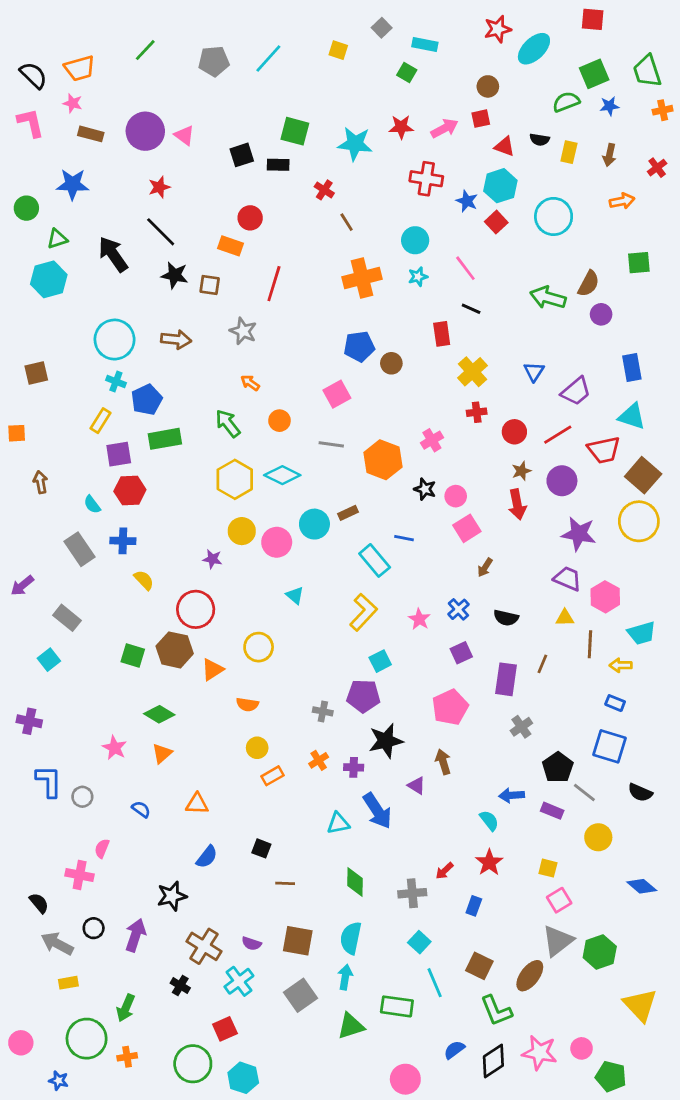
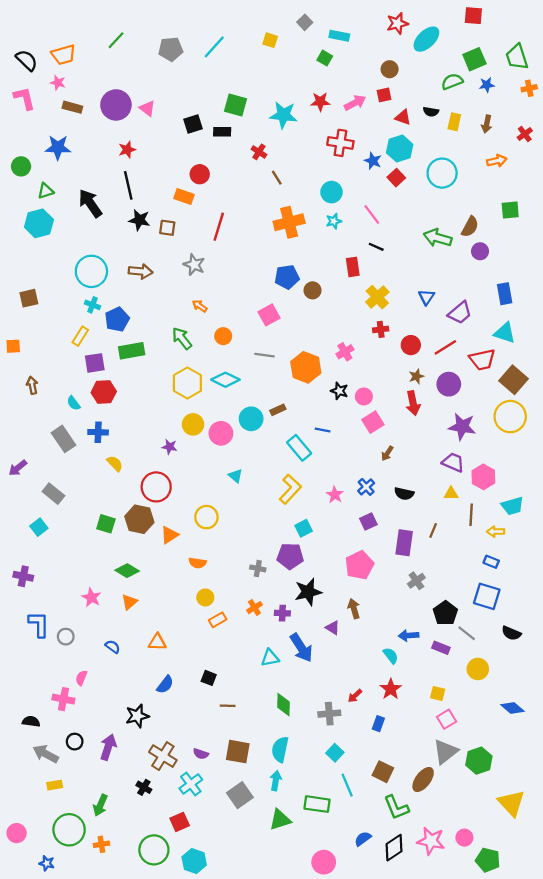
black line: (161, 232) -> (128, 185), turned 32
black semicircle: (39, 903) -> (31, 721), turned -42

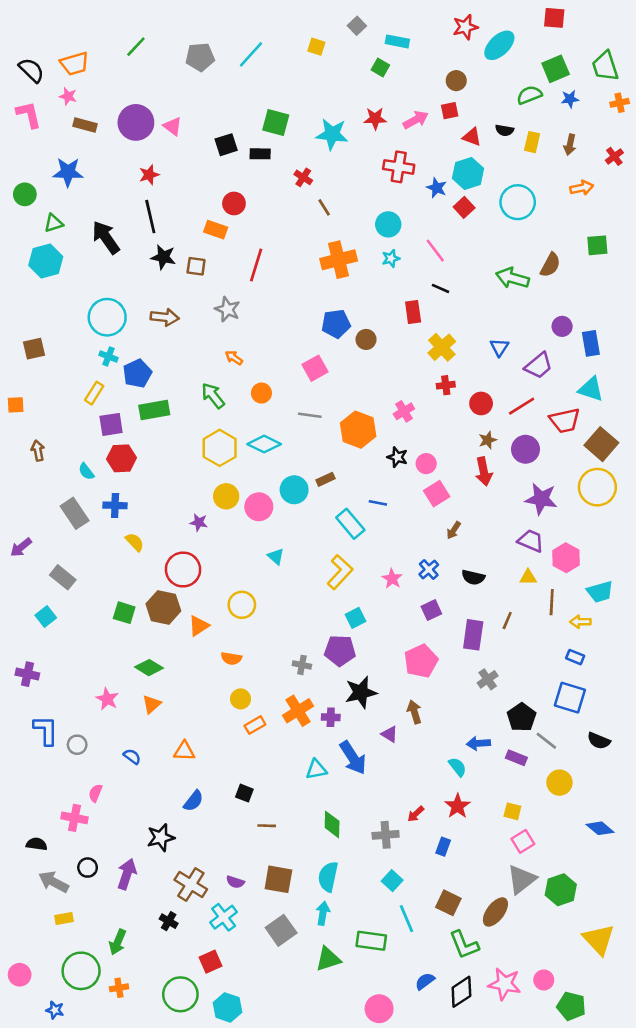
purple circle: (480, 251) -> (562, 326), moved
orange cross: (254, 608) -> (298, 711), size x1.6

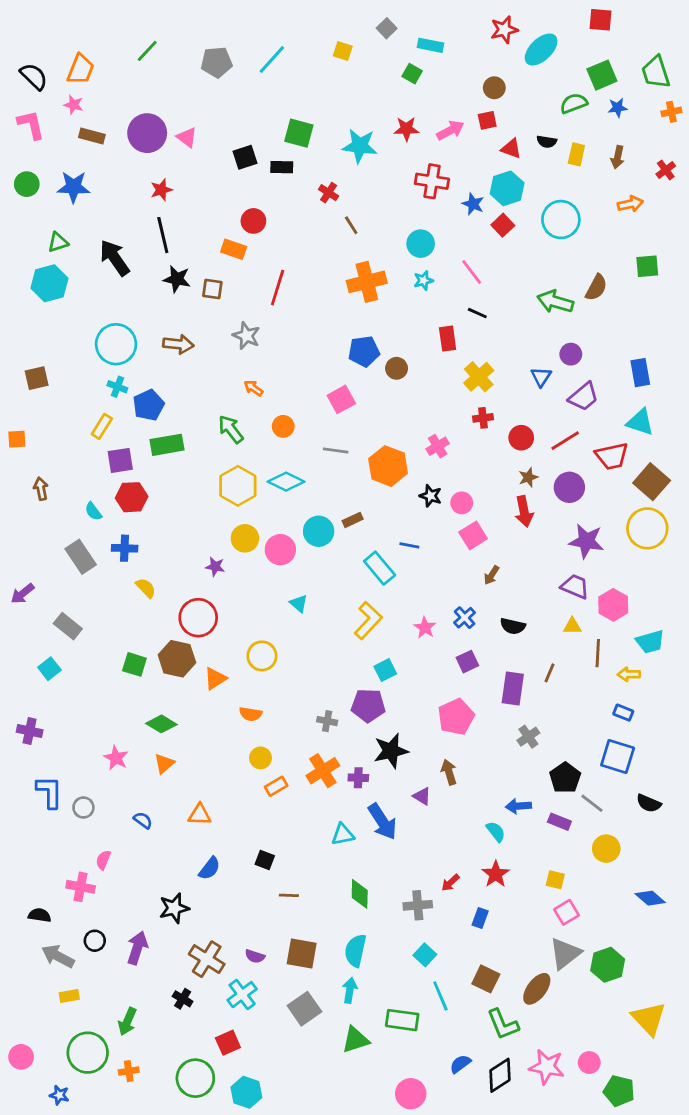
orange trapezoid: (75, 64) -> (81, 69), turned -52
green circle: (25, 194) -> (27, 184), moved
purple circle: (562, 326) -> (571, 354), moved

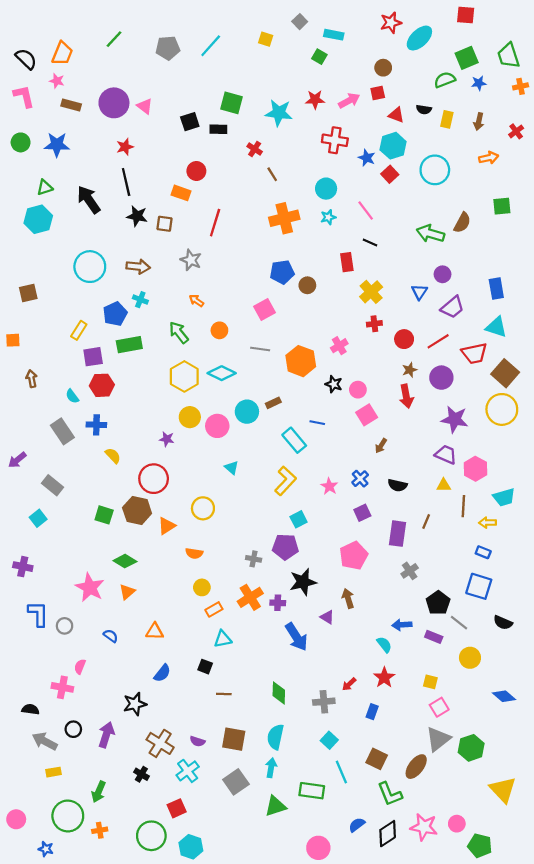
cyan cross: (117, 387) -> (140, 300), moved
pink star: (116, 758) -> (90, 587), size x1.5
cyan triangle: (343, 834) -> (223, 639), moved

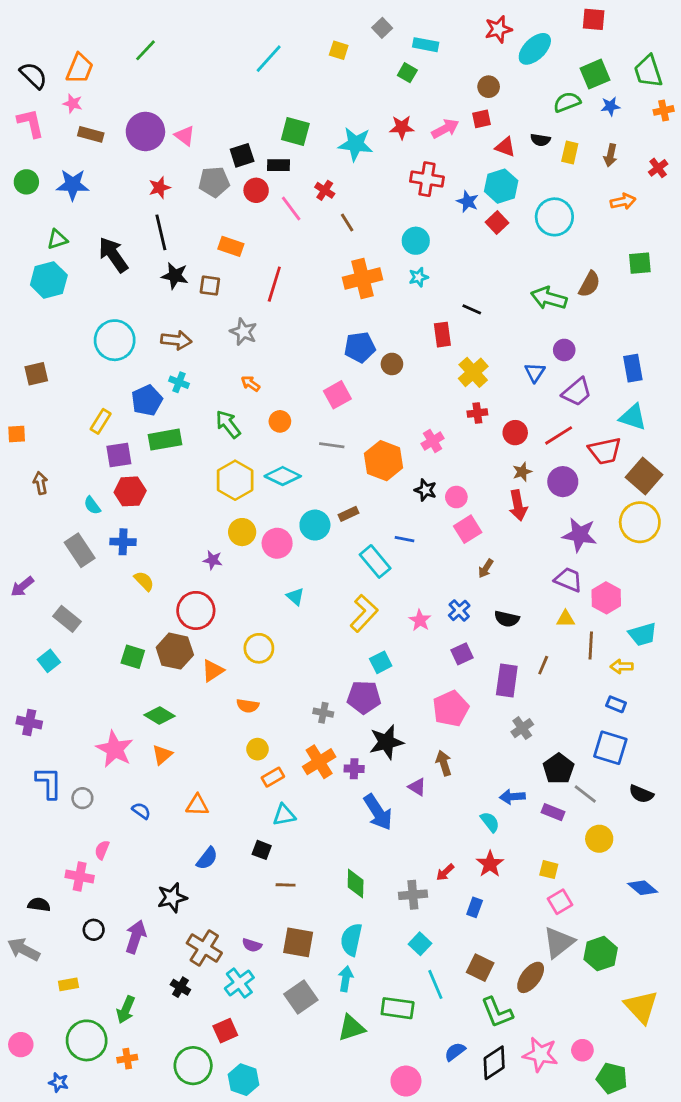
gray pentagon: (168, 48) -> (214, 182), moved
red circle: (196, 171) -> (256, 190), moved
pink line: (366, 211) -> (291, 209), moved
gray arrow: (45, 741) -> (24, 949), moved

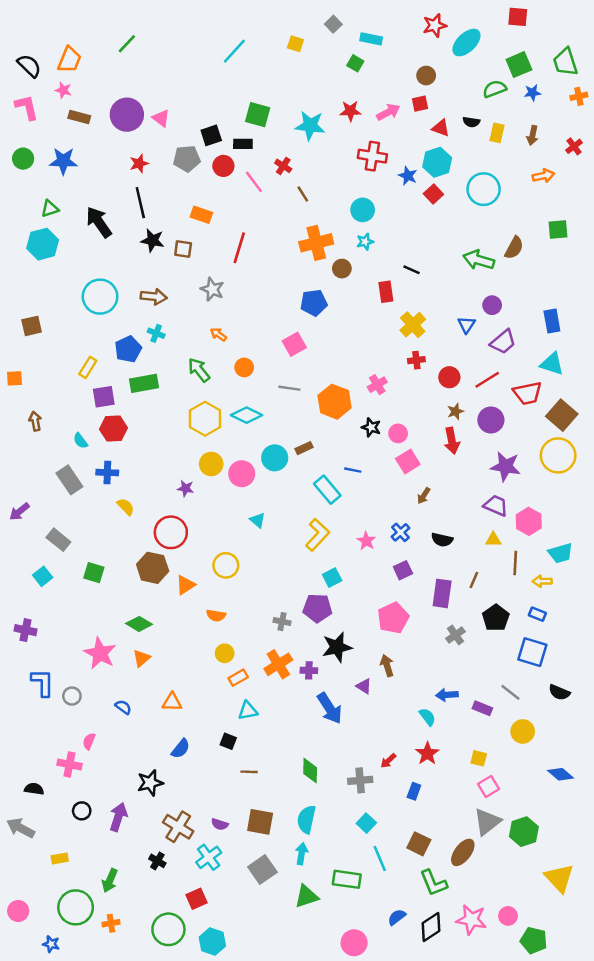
brown circle: (392, 364) -> (342, 269), moved
green square: (133, 657) -> (94, 573), moved
black pentagon: (559, 769) -> (496, 618), moved

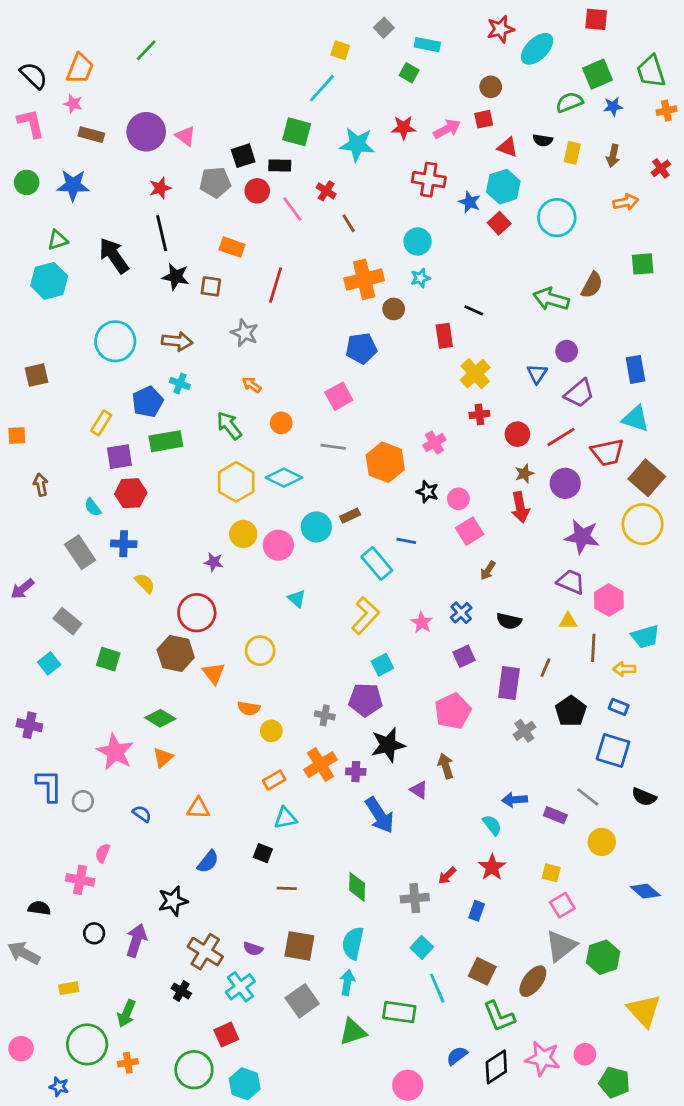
cyan line: (234, 51) -> (322, 88), moved
orange triangle: (186, 585) -> (214, 673), turned -35
yellow circle: (225, 653) -> (271, 731), moved

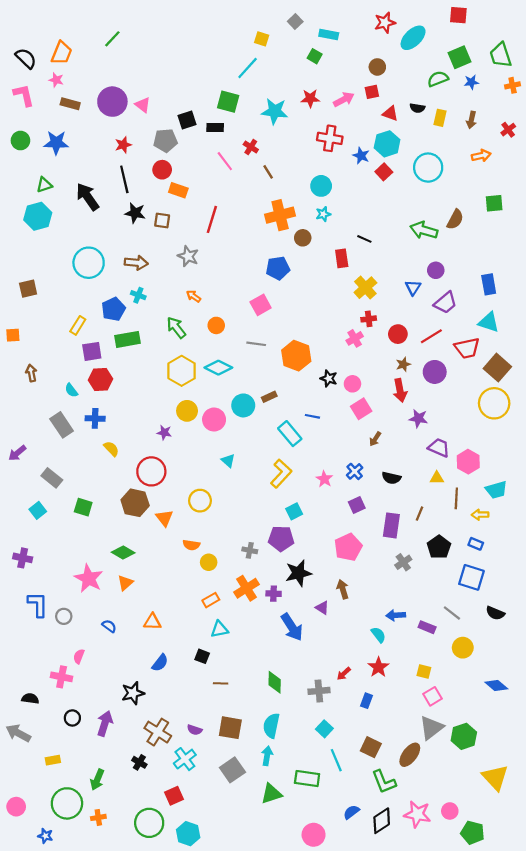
red circle: (257, 191) -> (162, 170), moved
pink cross: (434, 443) -> (355, 338), moved
purple star: (582, 537) -> (418, 418), moved, size x0.7

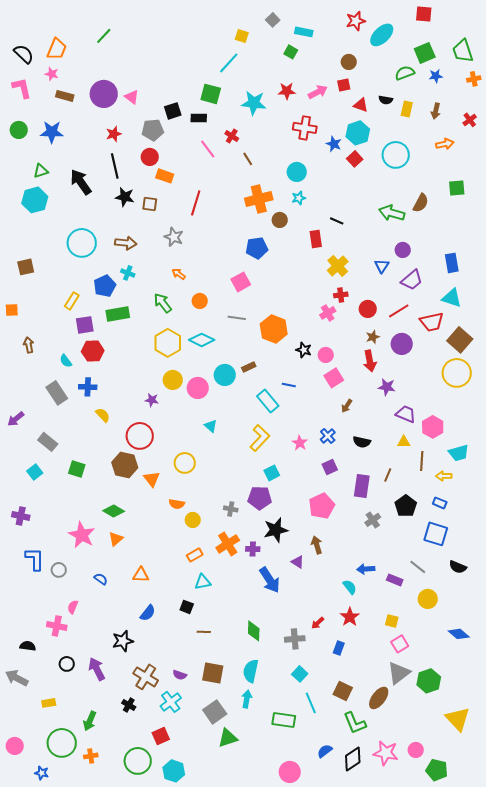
purple arrow: (105, 723) -> (97, 669), turned -45
green triangle: (271, 794) -> (228, 738), moved

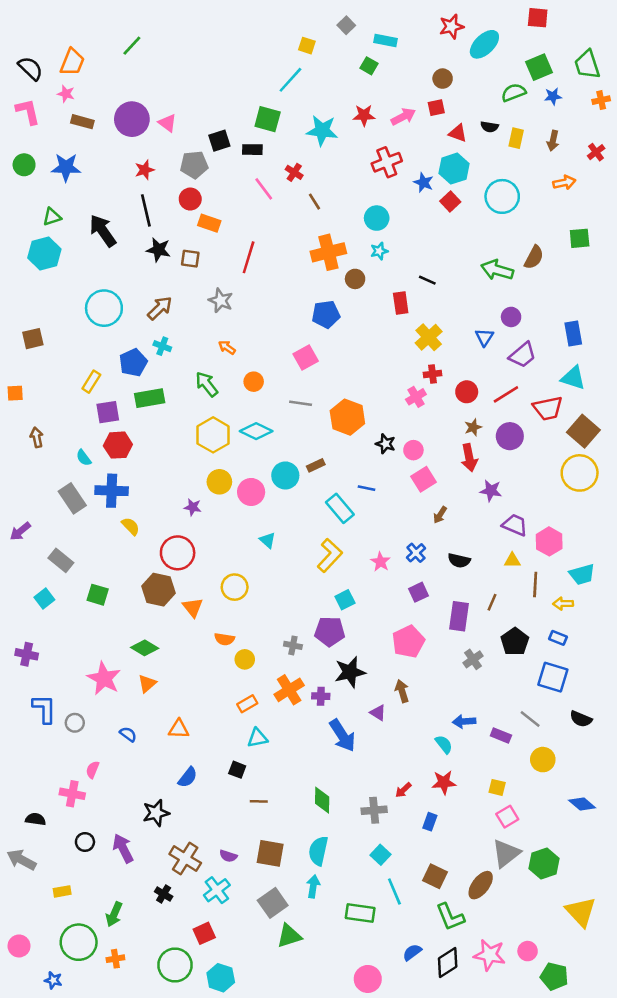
red cross: (305, 128) -> (387, 162), turned -30
brown arrow: (126, 243) -> (160, 308), turned -50
blue cross: (88, 387) -> (112, 491), size x1.4
red star: (350, 617) -> (444, 782), turned 30

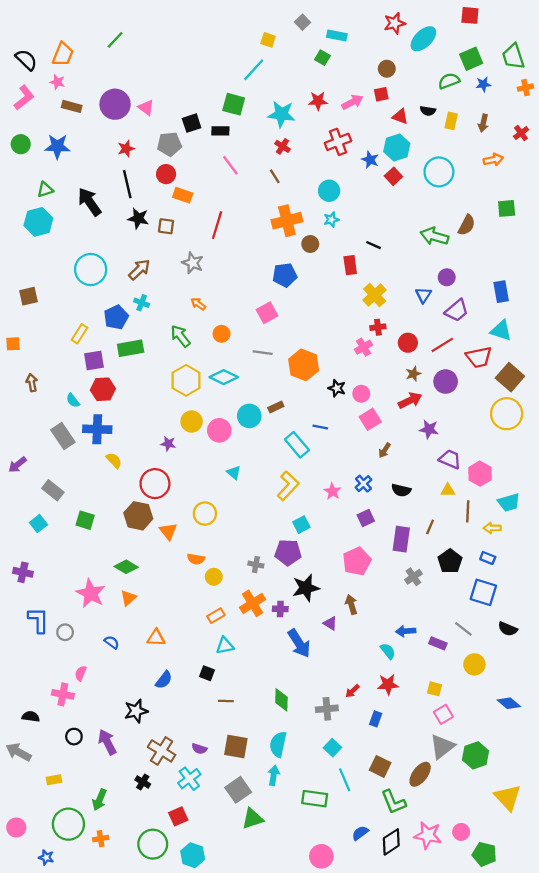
pink L-shape: (28, 112) -> (24, 98), turned 65
red cross: (294, 172) -> (283, 146), moved
red arrow: (469, 458) -> (410, 400), turned -105

